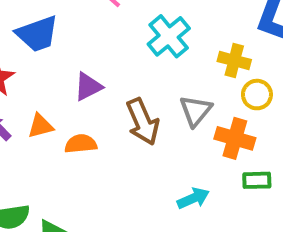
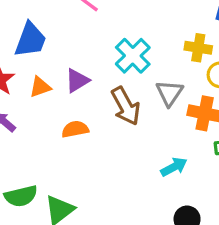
blue trapezoid: (37, 34) -> (30, 40), turned -45
cyan cross: (169, 36) -> (133, 56), moved
orange triangle: (40, 126) -> (40, 87), moved

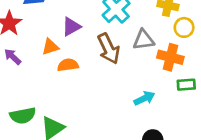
orange triangle: (40, 87) -> (50, 47), moved
gray triangle: (169, 93) -> (144, 40), turned 45

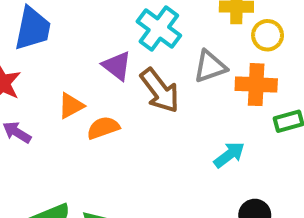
purple triangle: (71, 27) -> (117, 66), moved, turned -42

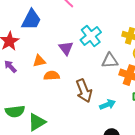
brown arrow: (160, 90) -> (84, 91), moved

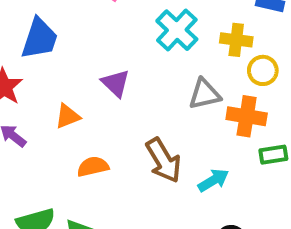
cyan cross: (91, 36) -> (177, 30), moved
orange semicircle: (52, 76) -> (93, 167), moved

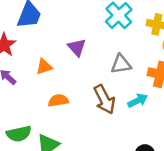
gray triangle: (205, 94) -> (121, 64), moved
cyan arrow: (213, 180) -> (138, 101), moved

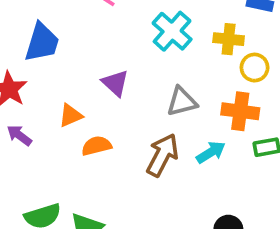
brown arrow: (104, 99) -> (162, 155), turned -120
orange semicircle: (58, 100) -> (96, 146), moved

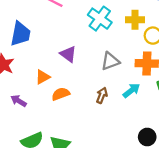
purple arrow: (19, 135) -> (19, 101), moved
brown arrow: (162, 155) -> (102, 95), size x0.6

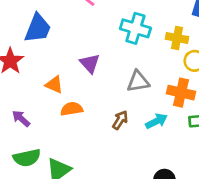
cyan cross: (100, 19) -> (135, 28), turned -30
orange triangle: (43, 77) -> (54, 85), turned 42
purple arrow: (19, 101) -> (21, 119), moved

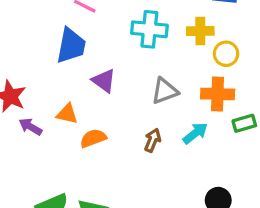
blue trapezoid: (38, 28) -> (71, 46), moved
purple arrow: (21, 119) -> (30, 127), moved

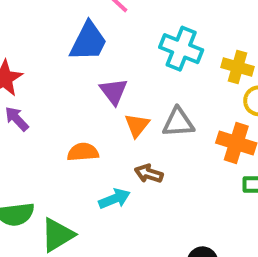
orange triangle: (67, 114) -> (137, 125), moved, turned 40
cyan arrow: (195, 133) -> (114, 199), moved
brown arrow: (153, 140) -> (149, 174), turned -110

